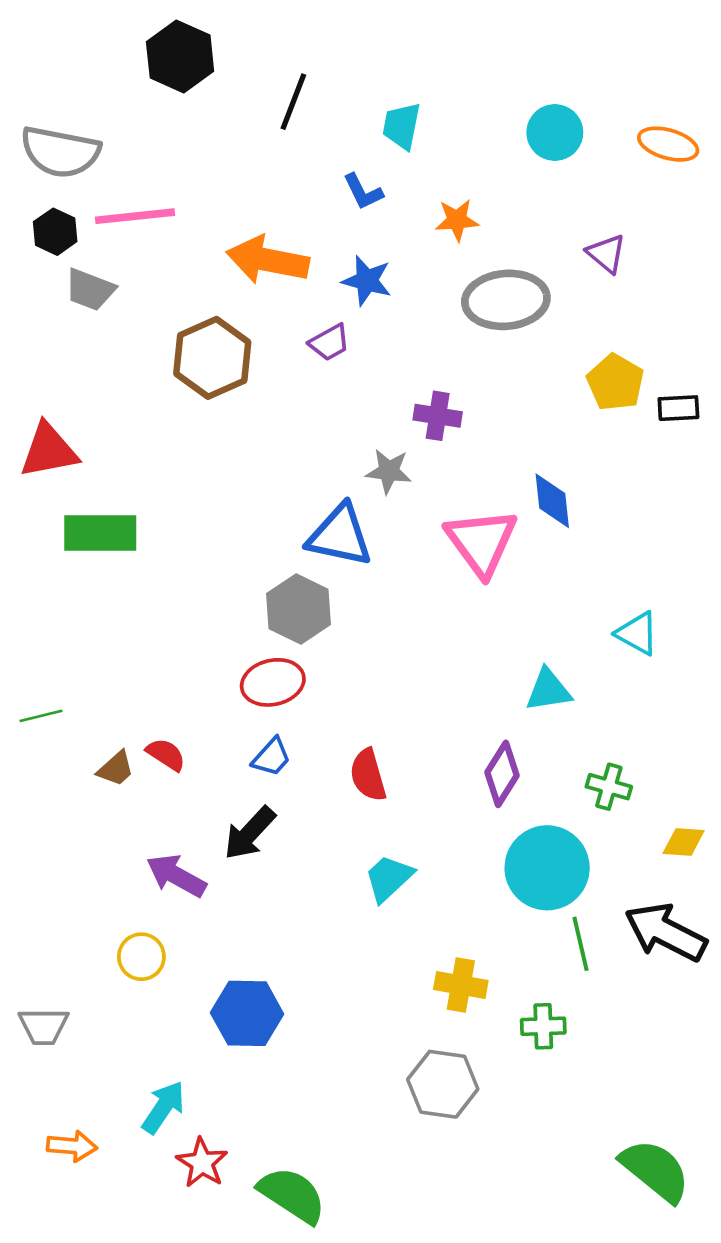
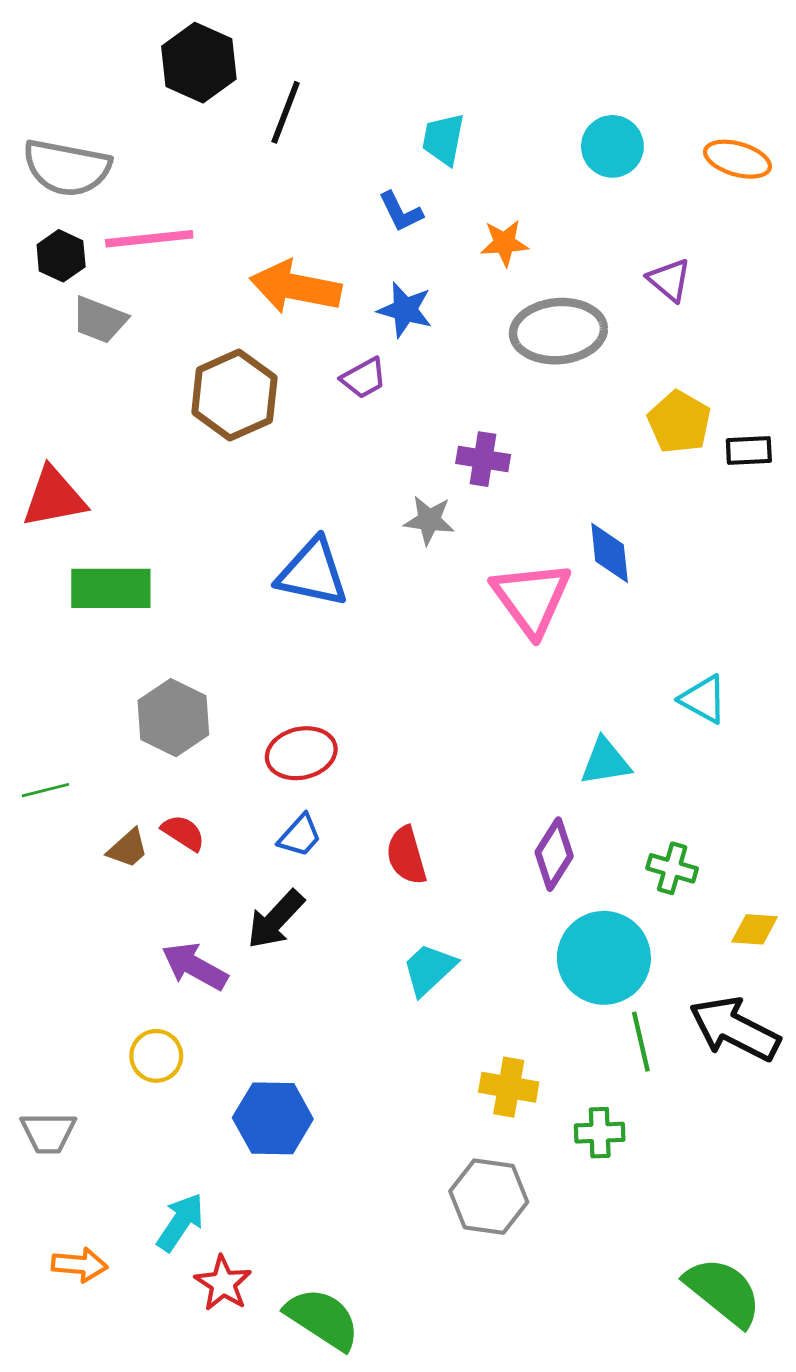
black line: (293, 102) -> (286, 112), moved
blue triangle: (340, 536) -> (313, 573), moved
gray hexagon: (299, 609) -> (173, 718), moved

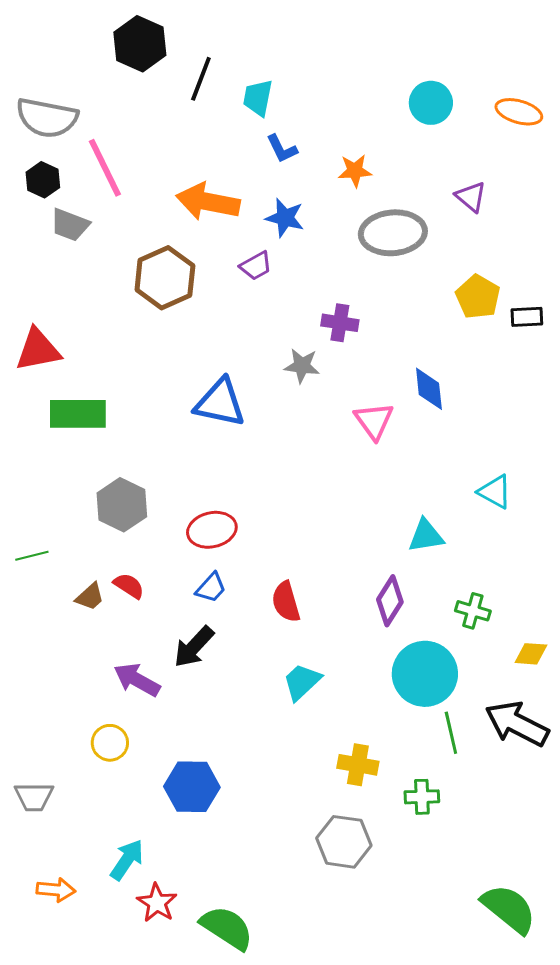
cyan trapezoid: (443, 139) -> (258, 98), moved
pink line: (149, 239) -> (105, 168), turned 70
pink triangle: (531, 598) -> (374, 421), size x0.7

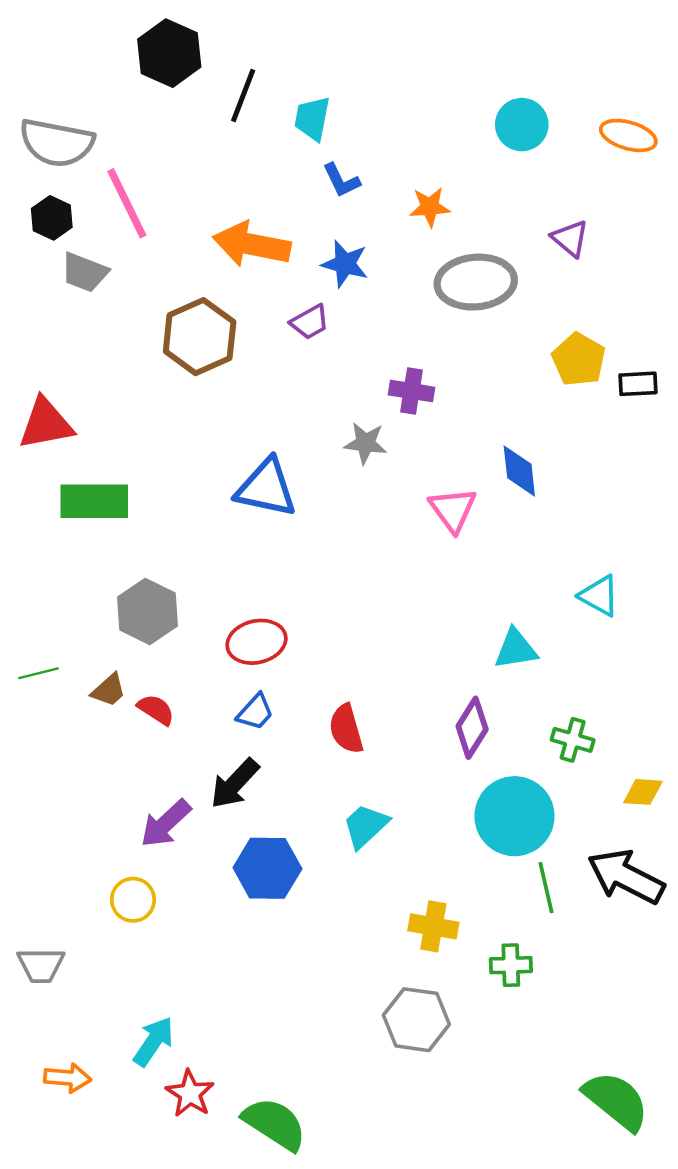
brown trapezoid: (90, 597) -> (109, 690), moved
purple arrow: (137, 680) -> (166, 823), turned -72
blue hexagon: (192, 787) -> (267, 868), moved

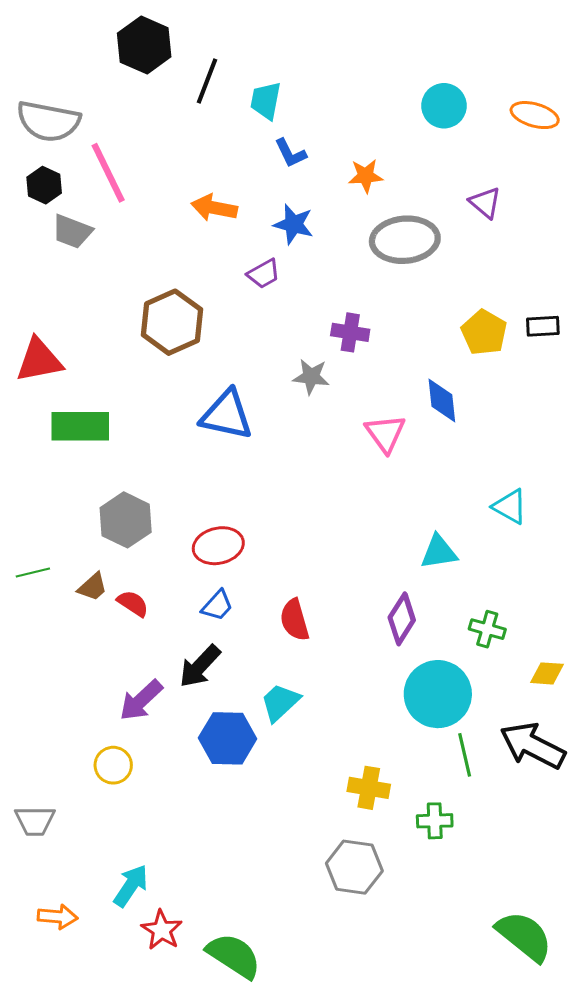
orange arrow: (252, 244) -> (214, 208), size x0.7
brown hexagon: (200, 337) -> (172, 322), moved
yellow pentagon: (579, 360) -> (484, 332), moved
cyan trapezoid: (366, 826) -> (280, 702), moved

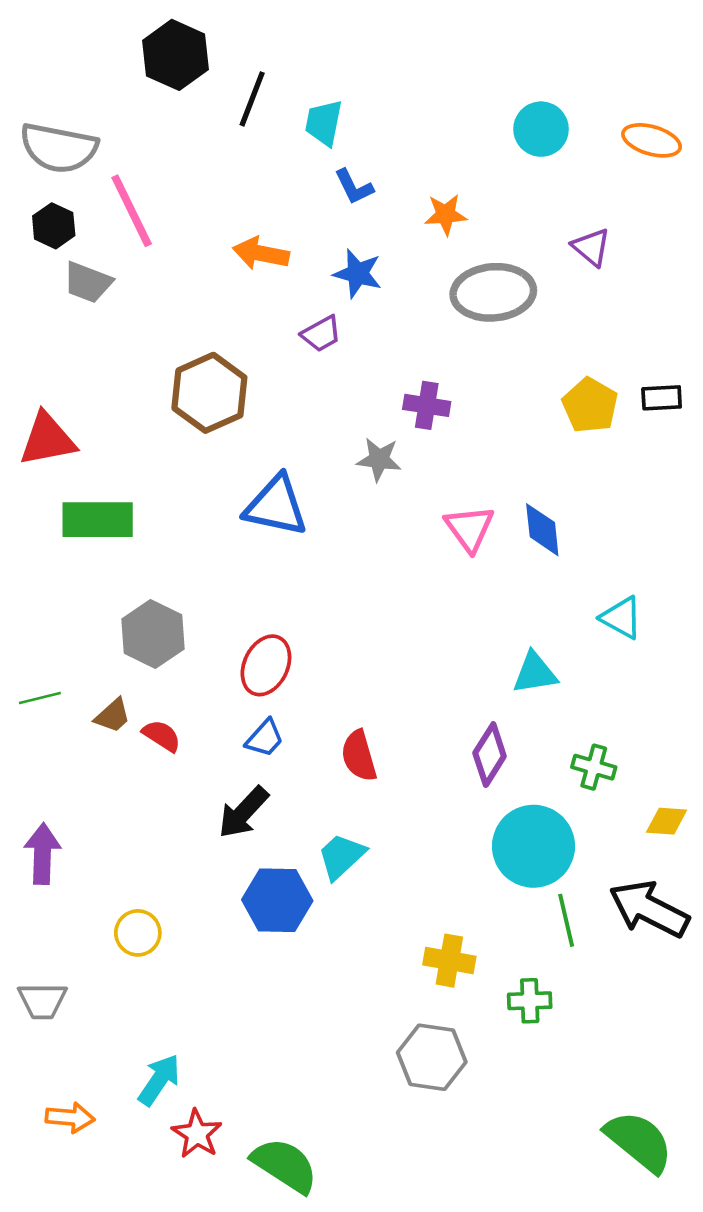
blue diamond: (442, 400) -> (542, 530), moved
red ellipse: (218, 546) -> (266, 665), turned -51
purple arrow: (141, 700) -> (42, 854), moved, turned 135

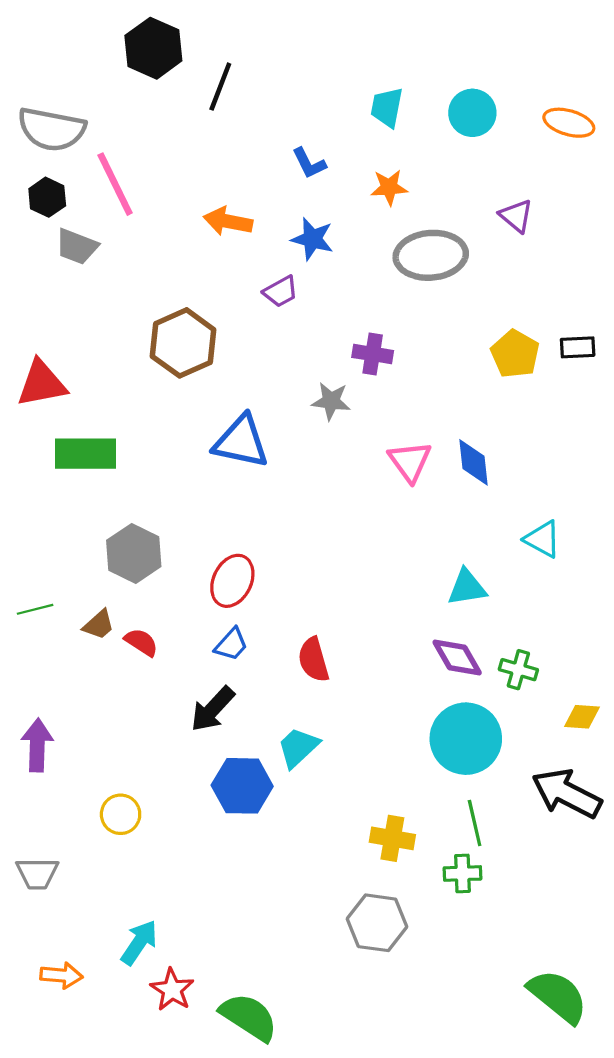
cyan trapezoid: (324, 123) -> (387, 107), moved
purple diamond: (490, 755) -> (457, 658), moved, turned -62
green line: (566, 920) -> (475, 823), moved

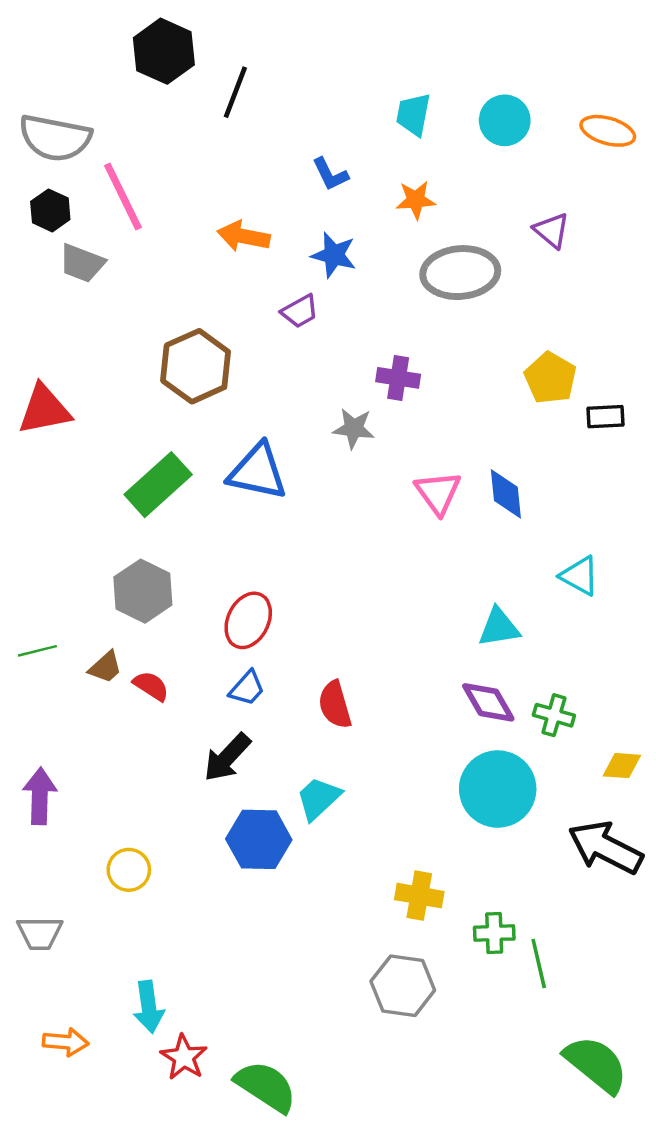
black rectangle: (578, 347) -> (605, 417), moved
green rectangle: (85, 454) -> (158, 485), moved, turned -42
green line: (475, 823) -> (539, 964), moved
cyan arrow: (139, 942) -> (149, 1007), turned 138

